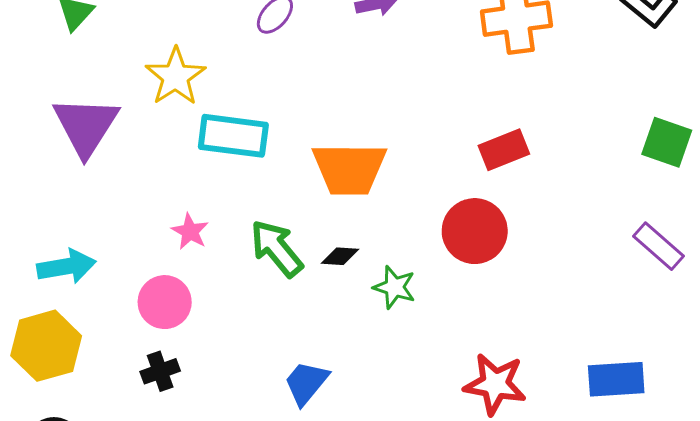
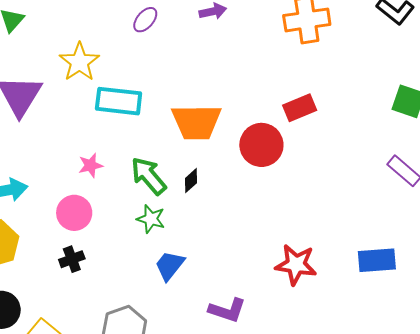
red circle: (475, 231) -> (261, 145), moved
pink star: (190, 232) -> (91, 165), turned 30
black diamond: (340, 256) -> (191, 181), turned -45
green star: (394, 287) -> (151, 219), moved

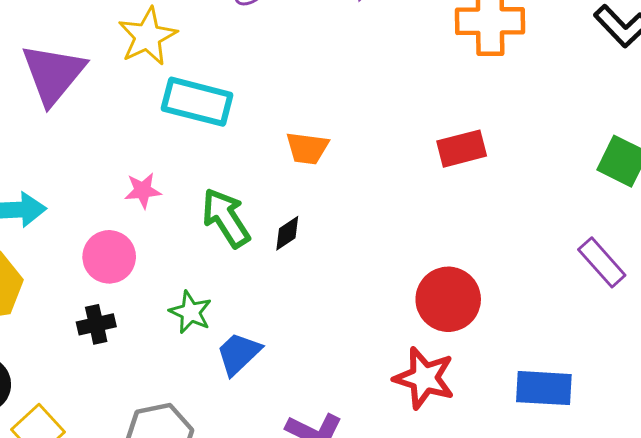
orange trapezoid: (196, 122) -> (307, 148), size x0.6
red circle: (261, 145) -> (448, 299), moved
green star: (151, 219) -> (191, 312), moved

